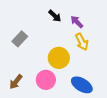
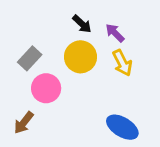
yellow circle: (59, 58) -> (80, 57), moved
pink circle: (46, 80) -> (46, 88), moved

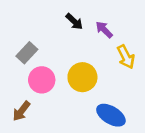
yellow circle: (80, 57) -> (82, 77), moved
yellow arrow: (122, 63) -> (126, 57), moved

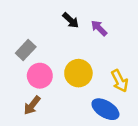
yellow arrow: (126, 57) -> (120, 81), moved
brown arrow: (21, 111) -> (32, 105), moved

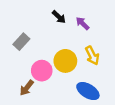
pink circle: (40, 76) -> (42, 71), moved
yellow arrow: (120, 81) -> (92, 56), moved

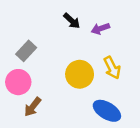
purple arrow: (83, 23) -> (100, 29), turned -64
pink circle: (42, 71) -> (18, 82), moved

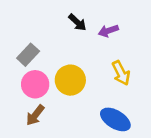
yellow circle: (80, 74) -> (70, 80), moved
pink circle: (18, 82) -> (35, 84), moved

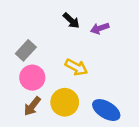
yellow arrow: (121, 73) -> (76, 67), moved, turned -35
yellow circle: (70, 80) -> (65, 102), moved

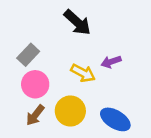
black arrow: (71, 21) -> (77, 22), size x1.5
purple arrow: (100, 28) -> (111, 62), moved

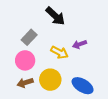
gray rectangle: (28, 55) -> (29, 37), moved
brown arrow: (35, 115) -> (25, 83), turned 35

